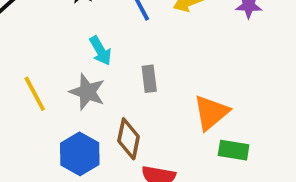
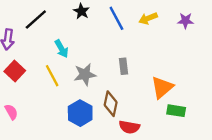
cyan arrow: (100, 51) -> (62, 49), moved
gray star: (87, 92) -> (85, 74), turned -30

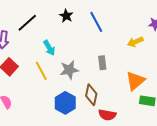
yellow arrow: (148, 18) -> (135, 42), moved

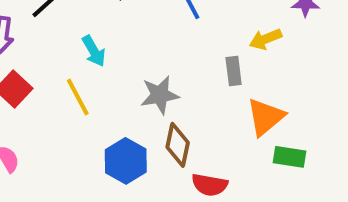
gray rectangle: (102, 63) -> (234, 71), moved
gray star: (69, 70) -> (160, 95), moved

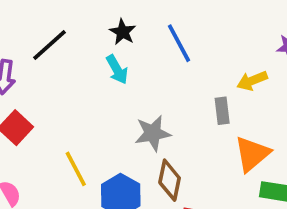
cyan arrow: (94, 51) -> (117, 69), moved
yellow line: (78, 97) -> (76, 169), moved

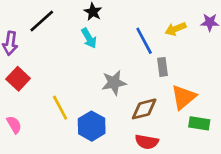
blue line: (179, 43) -> (144, 41), moved
yellow arrow: (252, 81) -> (176, 29), moved
brown diamond: (170, 180) -> (144, 109), moved, turned 64

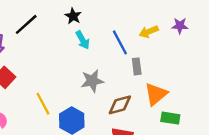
cyan arrow: (89, 38) -> (83, 40), moved

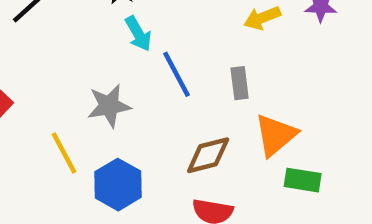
blue line: (120, 42) -> (177, 74), moved
gray star: (92, 81) -> (109, 106), moved

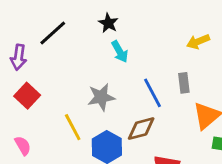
blue line: (177, 74) -> (153, 93), moved
brown diamond: (208, 155) -> (141, 129), moved

